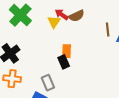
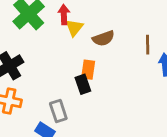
red arrow: (62, 15) -> (64, 14), moved, turned 48
brown semicircle: (77, 16) -> (103, 38), moved

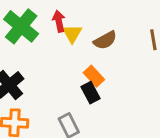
orange rectangle: (88, 70) -> (94, 76), turned -42

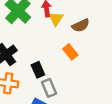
black rectangle: (91, 93) -> (38, 70), moved

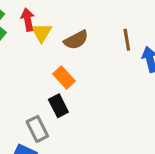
black rectangle: (38, 70) -> (58, 106), moved

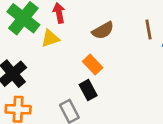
yellow triangle: (42, 33) -> (50, 38), moved, turned 42

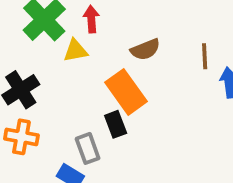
orange rectangle: (93, 65) -> (126, 92), size x1.6

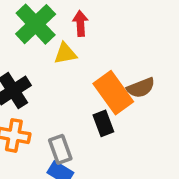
brown semicircle: (145, 50) -> (141, 88), moved
gray rectangle: (88, 148) -> (60, 149), moved

